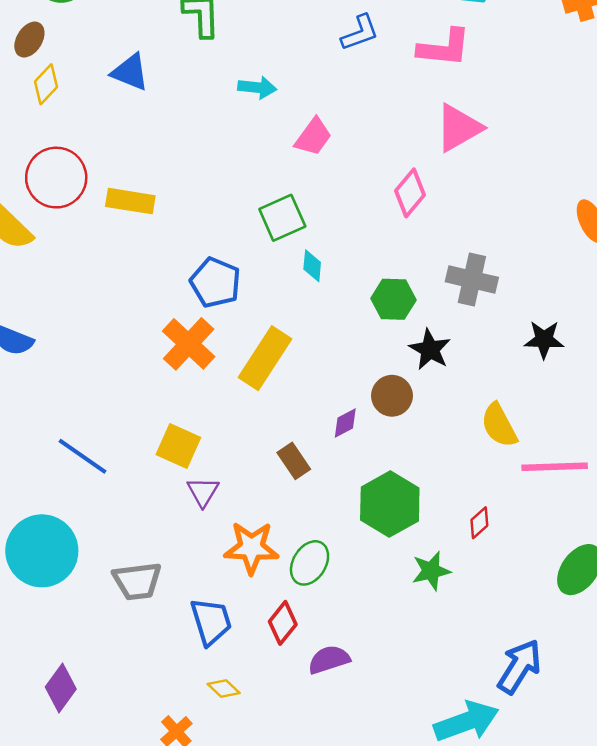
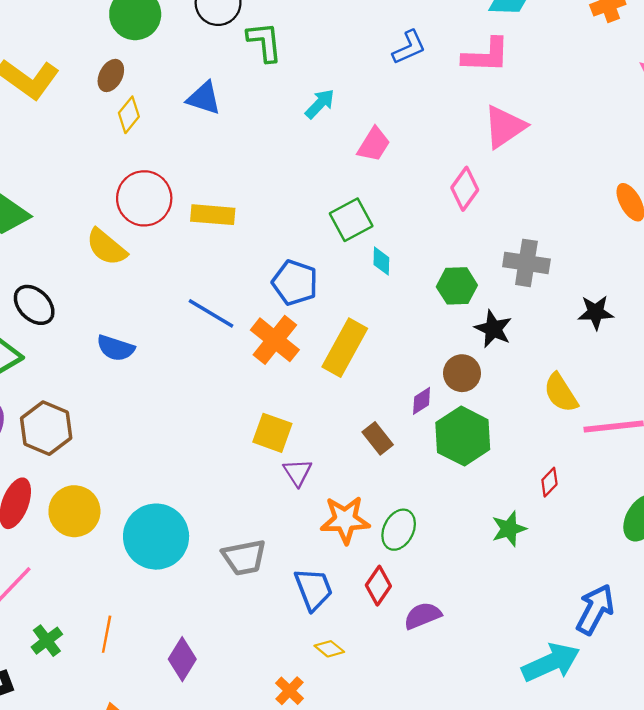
cyan arrow: (257, 88) -> (320, 104), turned -48
blue line: (83, 456) -> (211, 313), moved
green hexagon: (390, 504) -> (463, 436), moved

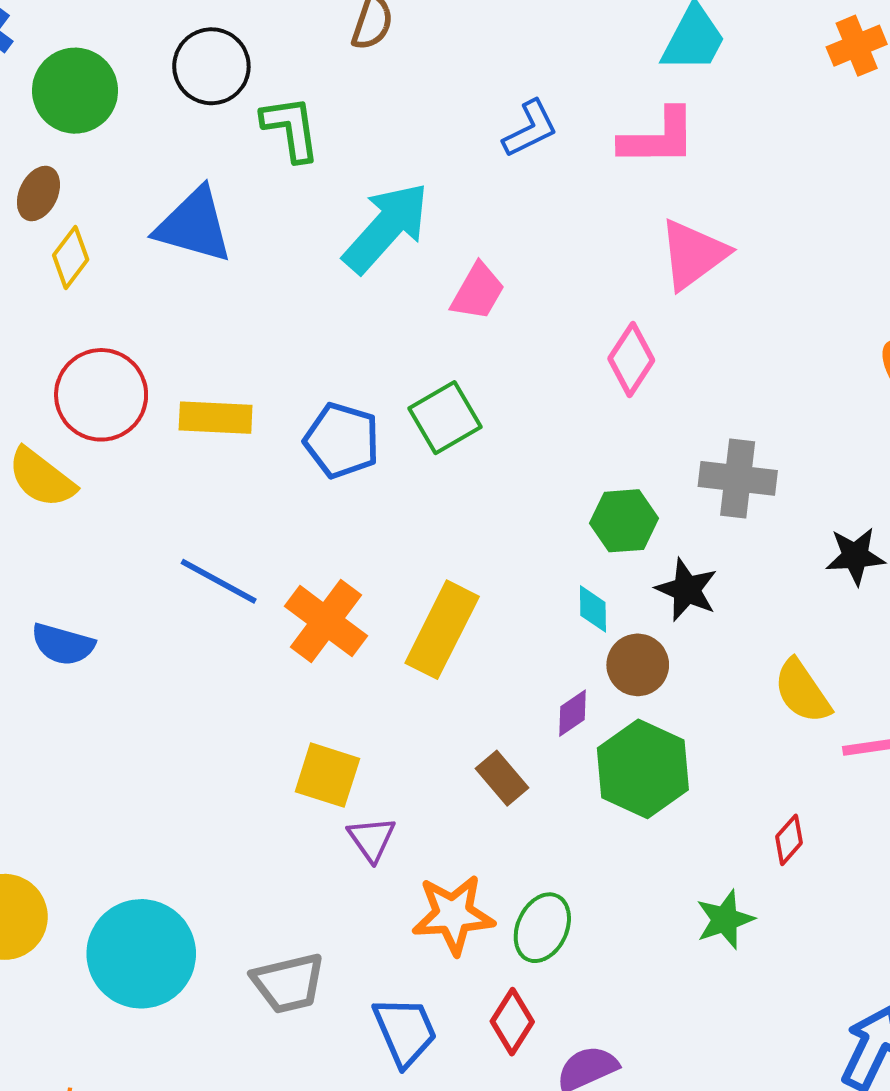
blue triangle: (204, 98) -> (194, 225), size x1.4
cyan arrow: (320, 104) -> (386, 228), size x1.8
cyan diamond: (381, 261) -> (593, 609), moved
blue pentagon: (295, 283) -> (342, 440), moved

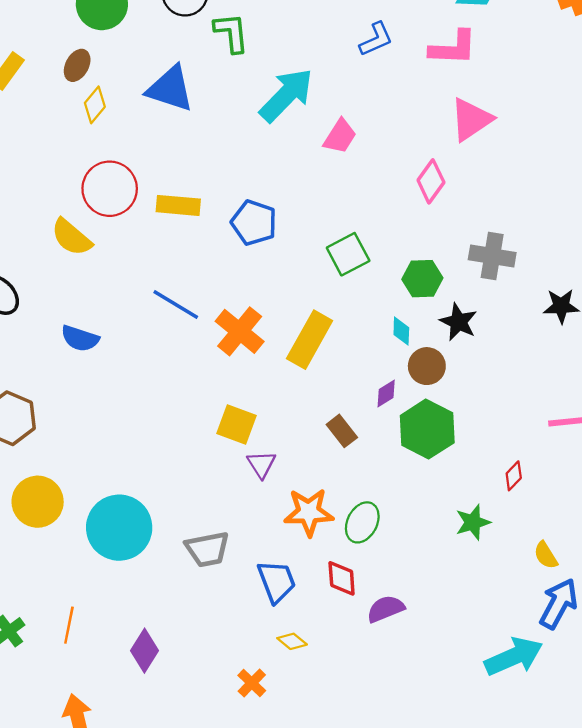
green square: (445, 418) -> (348, 254), moved
yellow semicircle: (802, 691) -> (546, 555), moved, size x0.7
red diamond: (512, 1022) -> (342, 578), turned -39

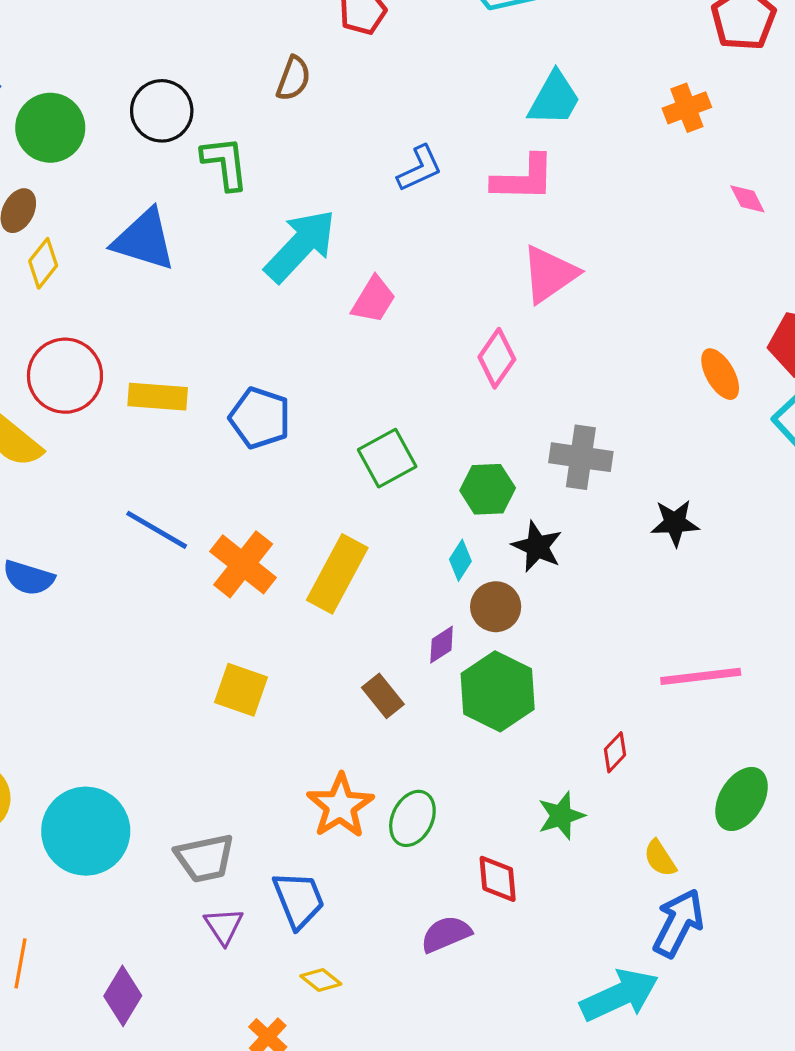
cyan diamond: (401, 331) -> (460, 560), turned 32
purple triangle: (261, 464) -> (224, 926), moved
orange star: (309, 512) -> (340, 806), turned -30
red diamond: (342, 578) -> (498, 879), moved

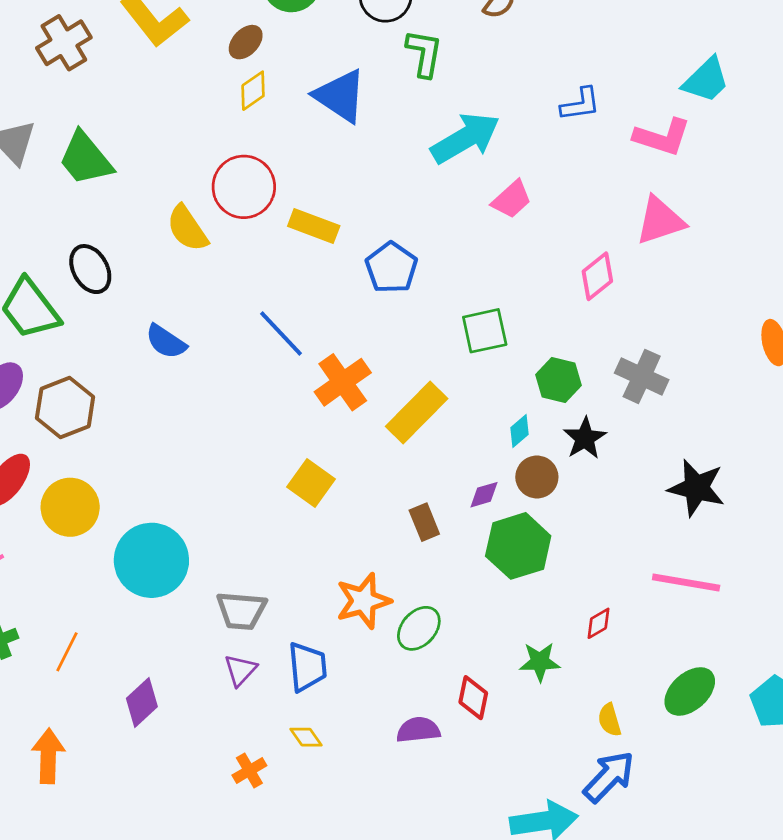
black star: (675, 523) -> (697, 488), moved, size x1.4

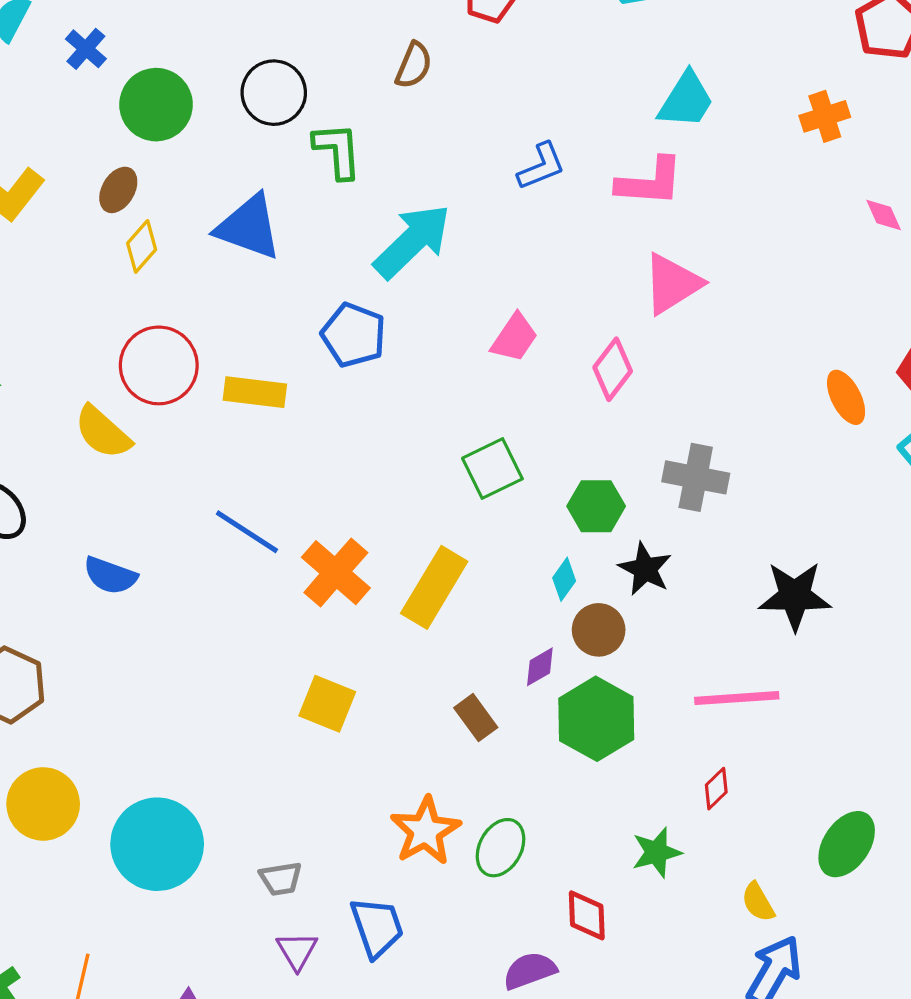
pink trapezoid: (512, 199) -> (514, 338), moved
blue pentagon: (391, 268) -> (354, 335), moved
pink line: (686, 583) -> (737, 698), moved
gray trapezoid: (241, 611) -> (281, 879), size x0.7

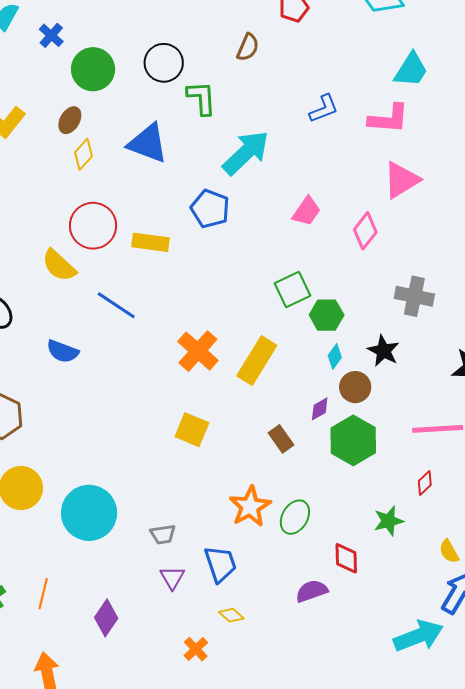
green hexagon: (596, 506) -> (327, 315), moved
blue line: (247, 532) -> (116, 305), moved

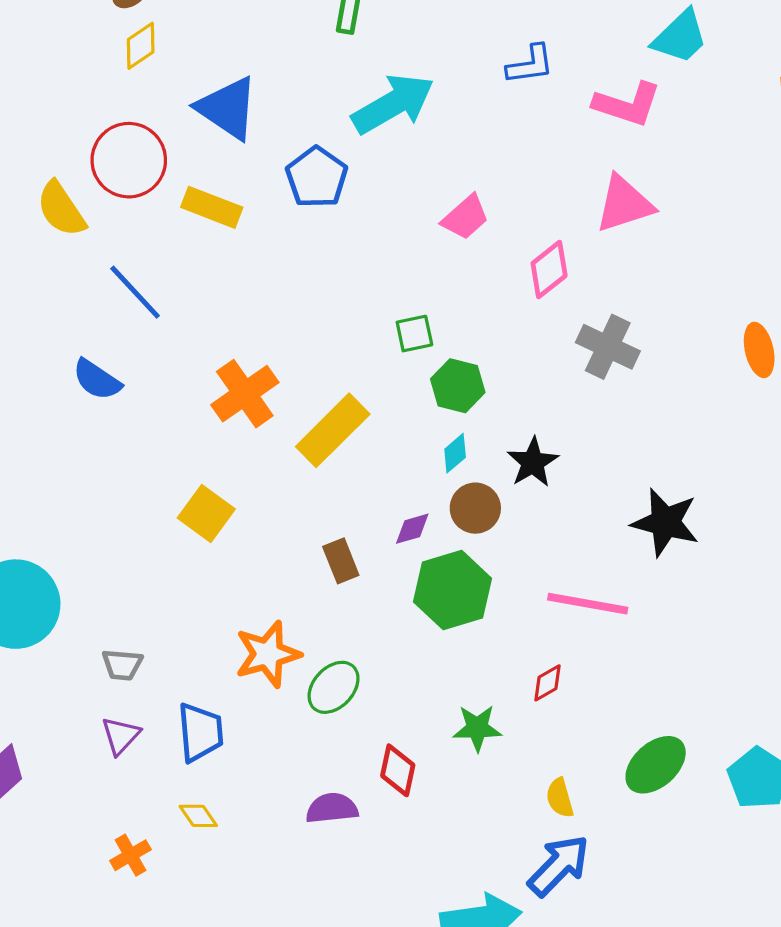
blue triangle: (148, 143) -> (228, 108), moved
green square: (293, 290) -> (414, 334), size x0.7
gray cross: (414, 296) -> (608, 347), moved
blue semicircle: (63, 351) -> (97, 380), moved

